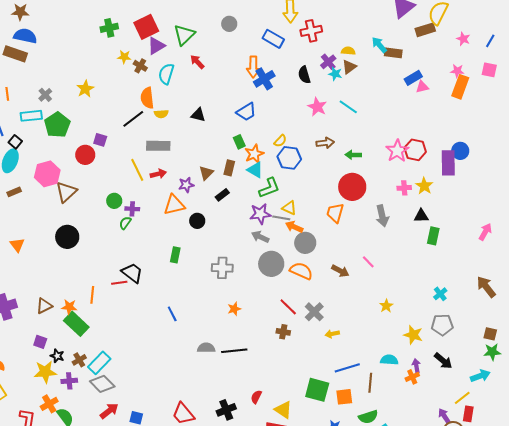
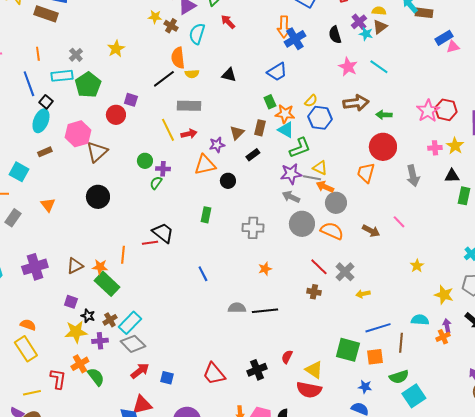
brown arrow: (325, 143) -> (356, 103), size x1.4
orange star: (254, 154) -> (285, 114), turned 30

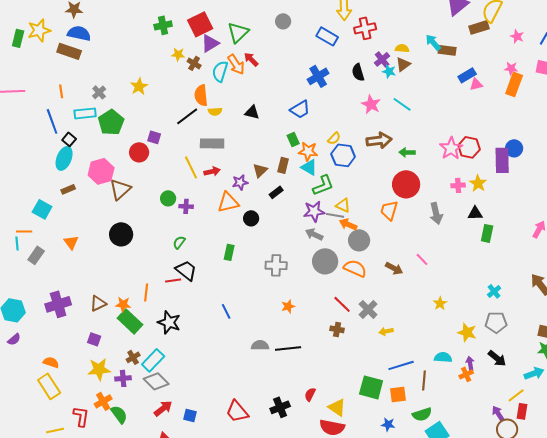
orange arrow: (284, 27) -> (236, 64), moved, turned -35
green semicircle: (156, 183) -> (179, 242), moved
black star: (88, 316) -> (169, 322), moved, size x1.6

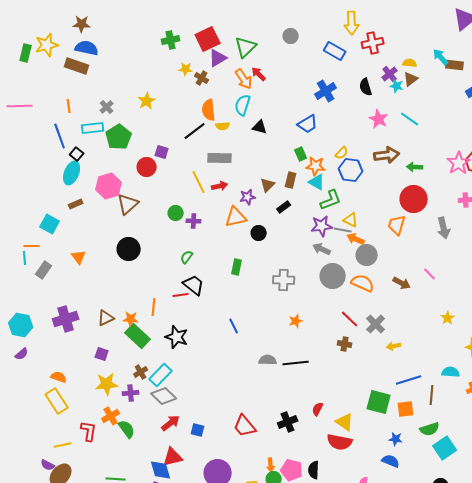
cyan semicircle: (220, 71) -> (243, 105), moved

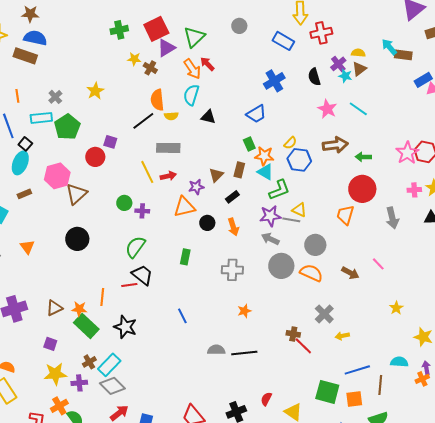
orange arrow: (356, 239) -> (233, 227), moved, turned -132
green semicircle: (187, 257) -> (135, 247), size x1.6
red line: (350, 319) -> (303, 346), moved

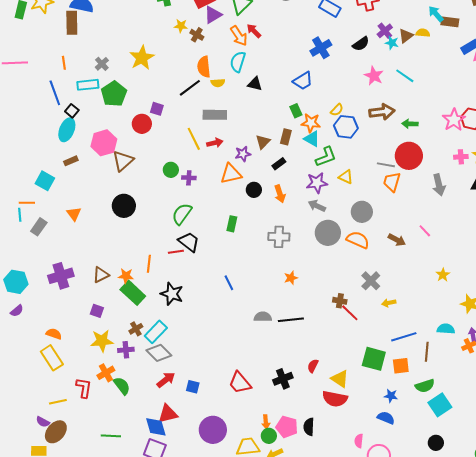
yellow semicircle: (358, 53) -> (423, 33), moved
brown rectangle: (25, 56) -> (72, 23), turned 70
black semicircle: (314, 77) -> (361, 44), turned -108
yellow star: (95, 91) -> (142, 58), size x1.4
gray line: (291, 220) -> (386, 165), moved

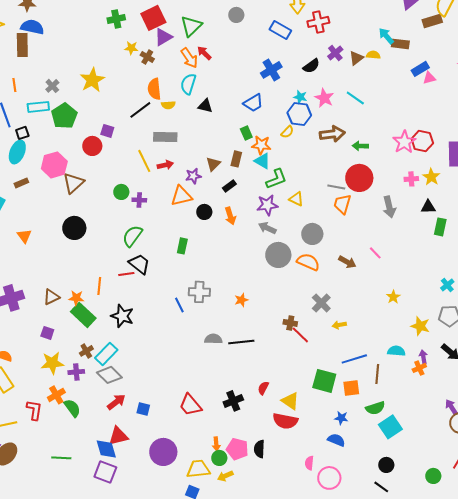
cyan star: (392, 43) -> (300, 97), moved
black square: (72, 111) -> (22, 133), turned 32
blue hexagon: (346, 127) -> (299, 114), moved
gray cross: (279, 237) -> (199, 292), moved

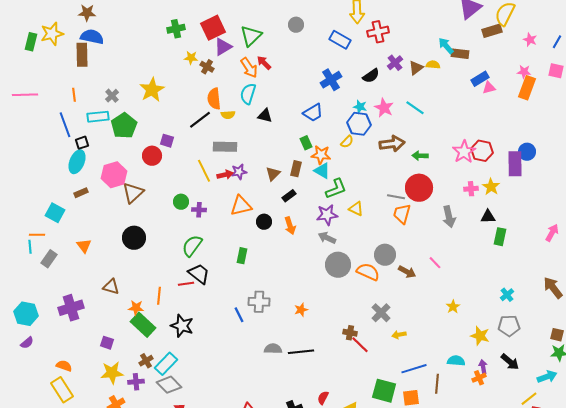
purple star: (193, 176) -> (239, 172), moved
gray circle: (312, 234) -> (385, 255), moved
brown triangle: (51, 297) -> (111, 287), moved, turned 42

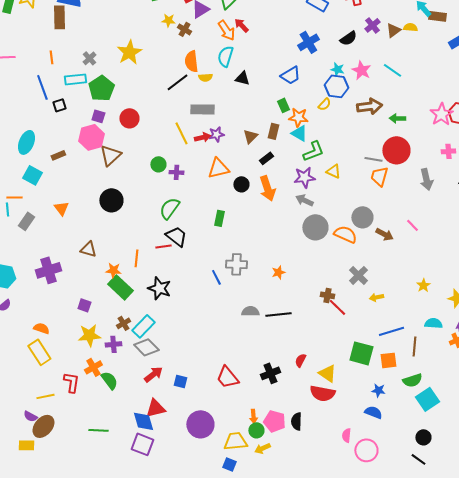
purple square: (167, 141) -> (98, 116), moved
cyan ellipse: (77, 162) -> (26, 142), moved
orange arrow: (290, 226) -> (267, 188), size x1.4
yellow star: (453, 307) -> (423, 285), moved

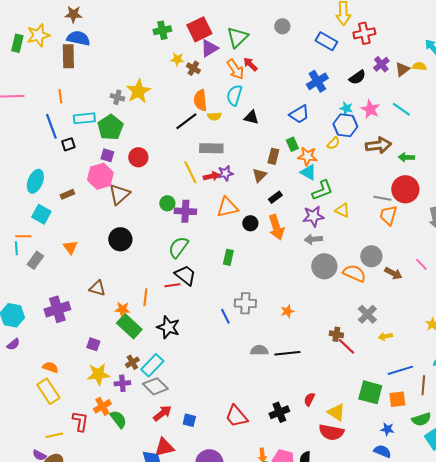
gray cross: (89, 58) -> (117, 97), moved, turned -32
brown rectangle: (273, 131) -> (273, 156), moved
purple cross: (176, 172) -> (185, 211), size x1.5
gray arrow: (304, 200) -> (313, 239), turned -30

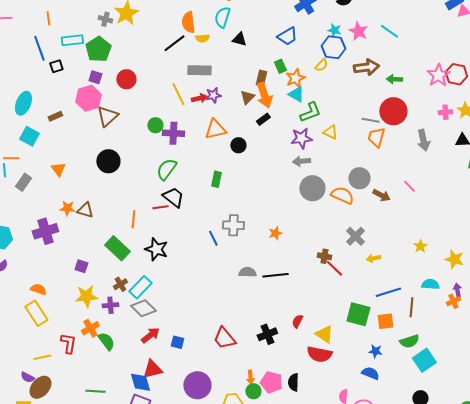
orange star: (307, 156) -> (295, 78), turned -30
orange arrow: (276, 227) -> (264, 95), moved
orange star: (122, 309) -> (67, 208), moved

